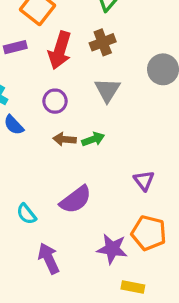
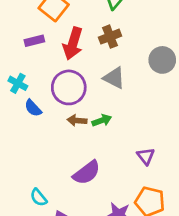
gray triangle: (107, 90) -> (114, 78), turned -35
purple circle: (55, 101) -> (69, 87), size x1.6
cyan semicircle: (26, 214) -> (39, 197), moved

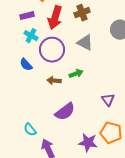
cyan cross: (18, 83) -> (31, 36), moved
brown arrow: (77, 120) -> (54, 81), moved

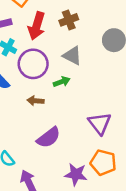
green arrow: (76, 74) -> (62, 82), moved
purple triangle: (108, 100) -> (100, 123), size x1.5

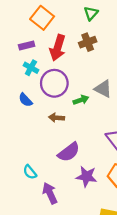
gray triangle: (72, 56) -> (103, 89), moved
purple star: (76, 174) -> (86, 177), moved

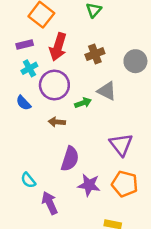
brown cross: (88, 42) -> (95, 54), moved
cyan cross: (31, 68) -> (29, 68), turned 32
purple semicircle: (69, 152) -> (70, 159), turned -35

